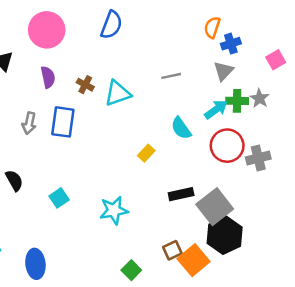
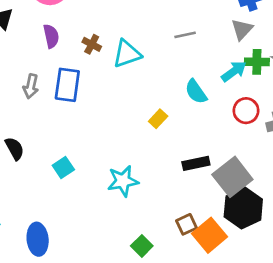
red circle: (227, 146) -> (246, 111), size x0.7

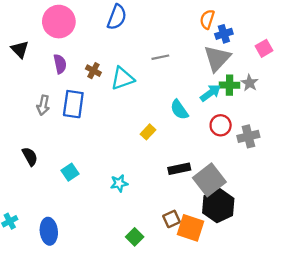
gray triangle: (242, 29) -> (217, 58), size x1.5
gray line: (185, 35) -> (160, 57), moved
cyan star: (123, 181) -> (119, 183), size x0.7
orange square: (209, 235) -> (190, 228), turned -32

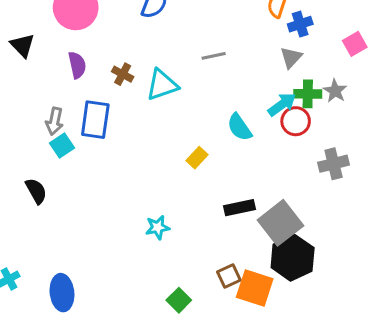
gray triangle: (217, 58) -> (291, 57), size x0.6
red circle: (221, 125) -> (296, 121), moved
cyan square: (70, 172) -> (62, 145), moved

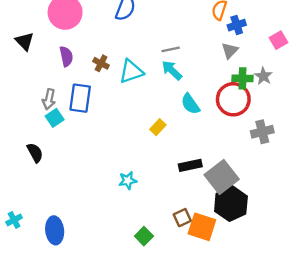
cyan arrow: (282, 105) -> (172, 70), moved, turned -100
red circle: (296, 121) -> (233, 99), size x1.5

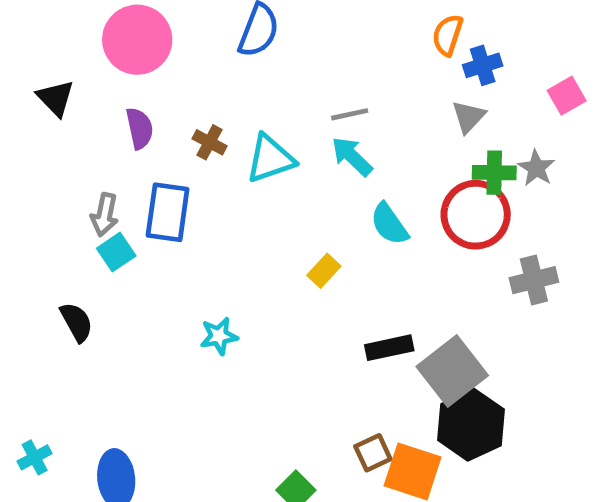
cyan star: (128, 180) -> (219, 336), moved

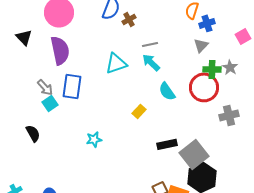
purple semicircle: (140, 128) -> (60, 50), size x1.6
brown cross: (210, 142) -> (129, 19), moved, turned 32
gray arrow: (105, 215) -> (45, 87), turned -54

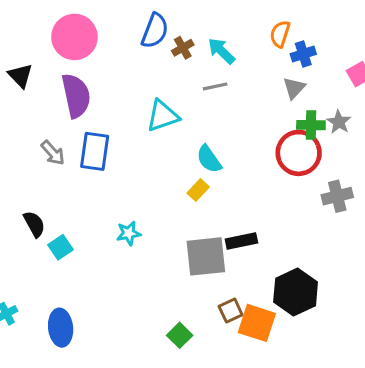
cyan arrow: (151, 62) -> (221, 51), moved
cyan semicircle: (167, 91) -> (209, 159), moved
cyan square: (50, 103) -> (61, 247), moved
gray square: (194, 154) -> (206, 256), moved, turned 32

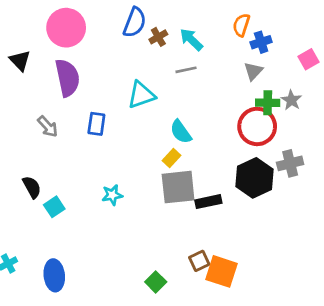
blue rectangle: (95, 151) -> (96, 124), moved, size x0.7
gray square: (206, 256) -> (178, 187), moved
black hexagon: (296, 292) -> (254, 178), moved

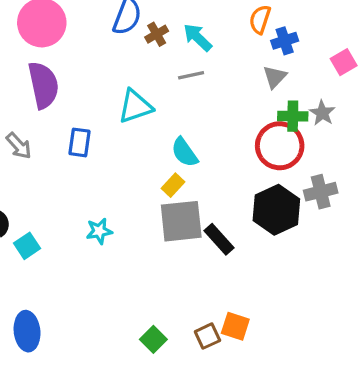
black rectangle: (208, 202) -> (219, 239), turned 60
brown square: (199, 261) -> (207, 336), moved
orange square: (222, 271) -> (235, 326), size x0.7

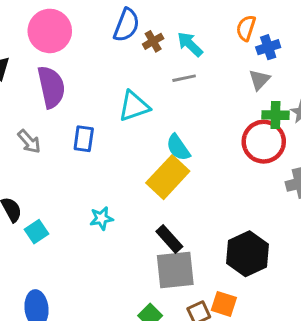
yellow rectangle: (173, 185) -> (168, 177), size x2.0
black hexagon: (276, 210) -> (247, 254), moved
gray square: (181, 221) -> (175, 270), moved
black rectangle: (219, 239) -> (169, 239), moved

